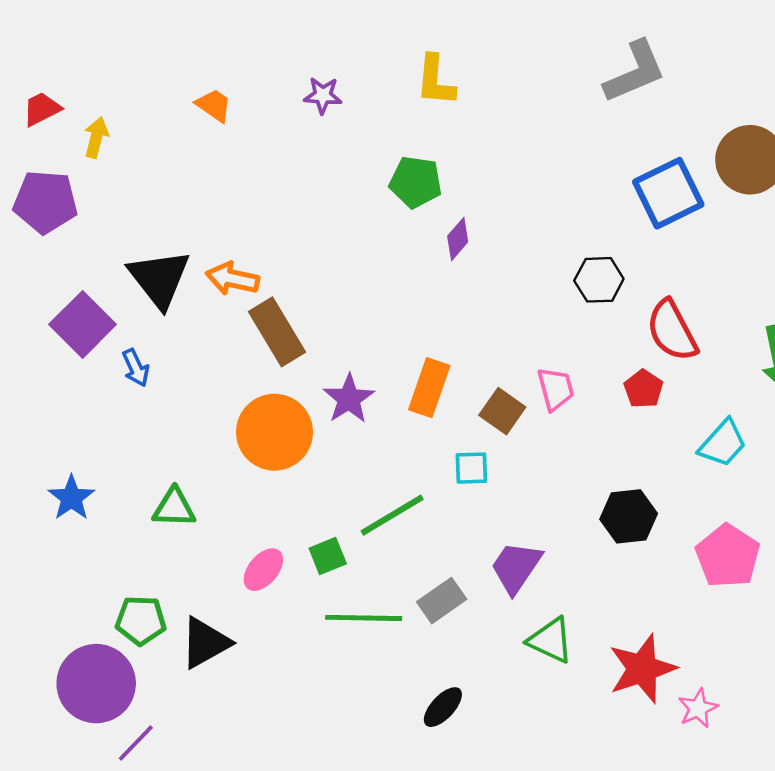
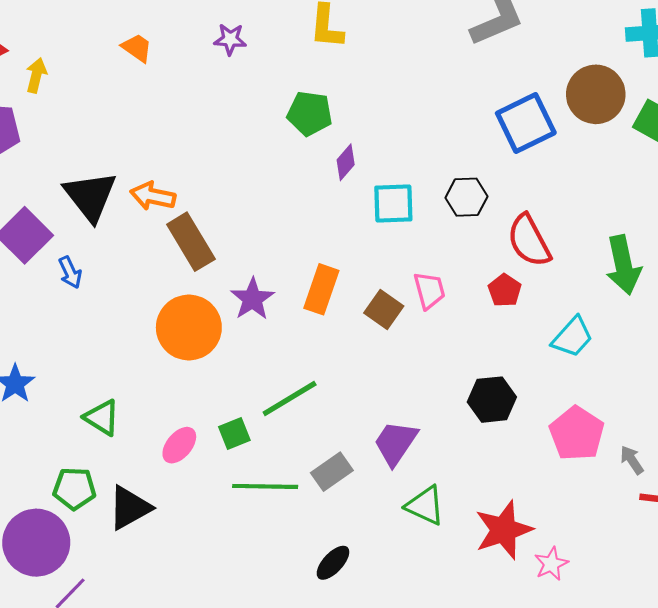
cyan square: (471, 468) -> (393, 204), moved, size x1.4
green triangle: (174, 508) -> (102, 418), moved, turned 30

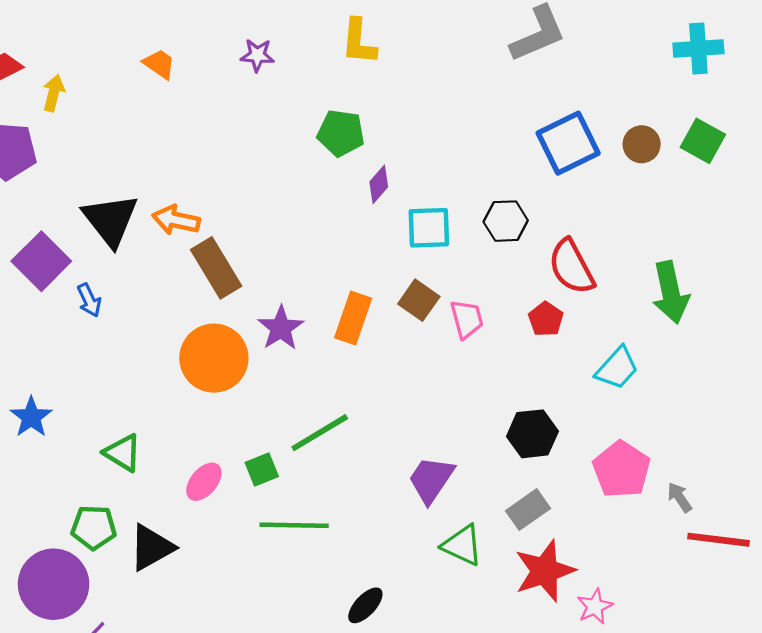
brown circle: (596, 94) -> (642, 144), moved, size x0.6
brown square: (384, 309) -> (419, 300), moved
gray rectangle: (332, 472) -> (528, 510), moved

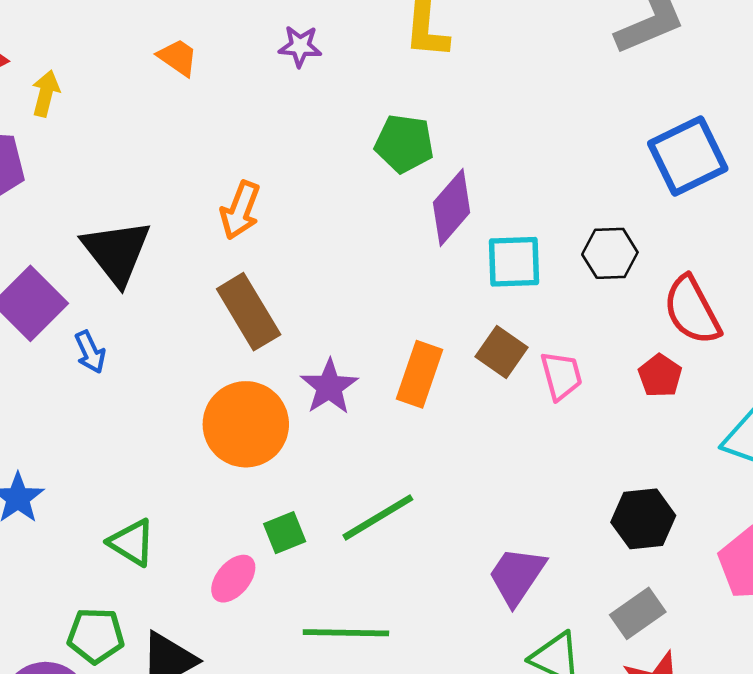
purple diamond: (379, 184) -> (452, 207), size x1.6
orange arrow: (176, 220) -> (240, 210), moved, turned -81
green square: (262, 469) -> (285, 533), moved

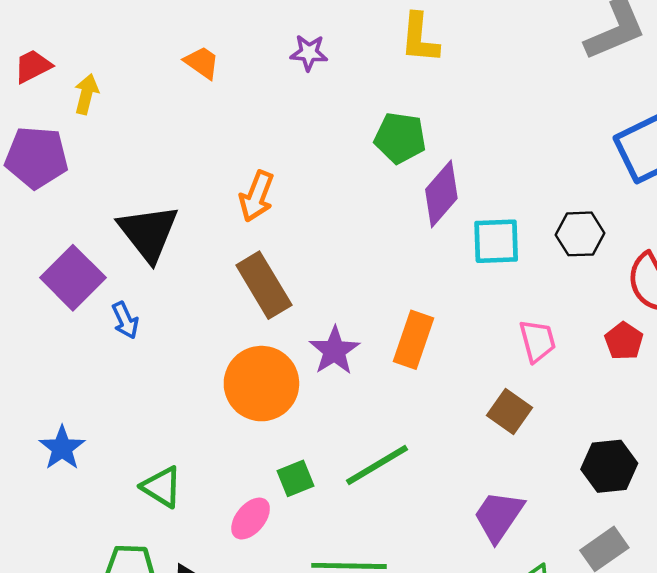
brown square: (502, 352) -> (510, 411), moved

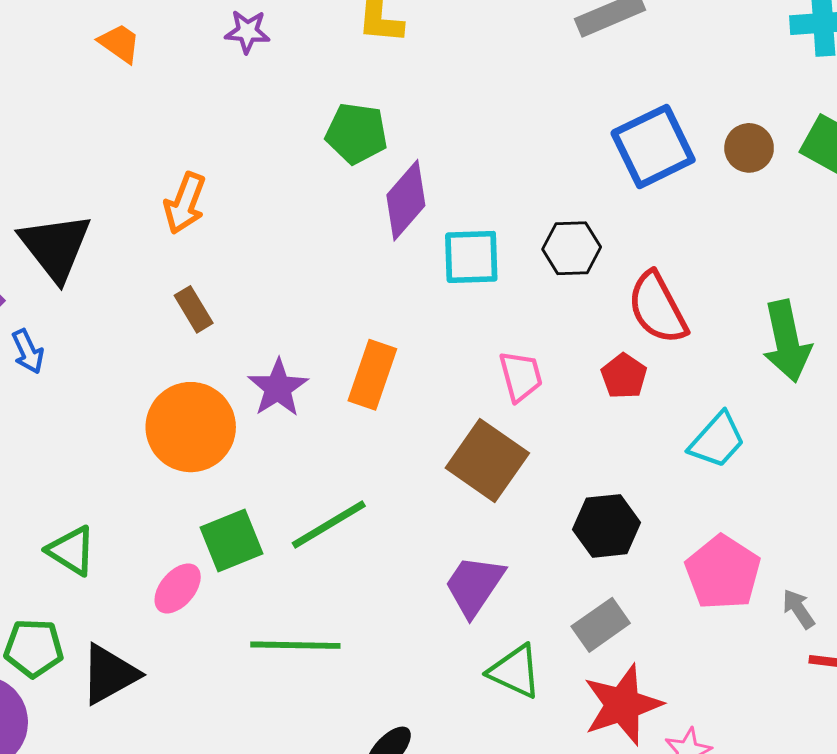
brown rectangle: (264, 285) -> (194, 309), size x0.6
brown square: (510, 411) -> (487, 461), size x1.5
green square: (296, 478) -> (231, 540), size x1.4

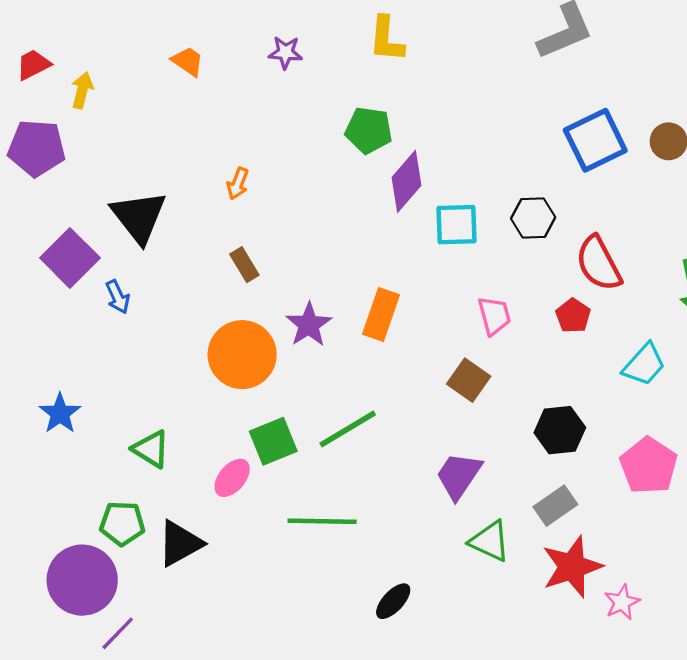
orange arrow: (185, 203) -> (238, 184), size x0.7
brown square: (487, 461) -> (469, 380), size x0.7

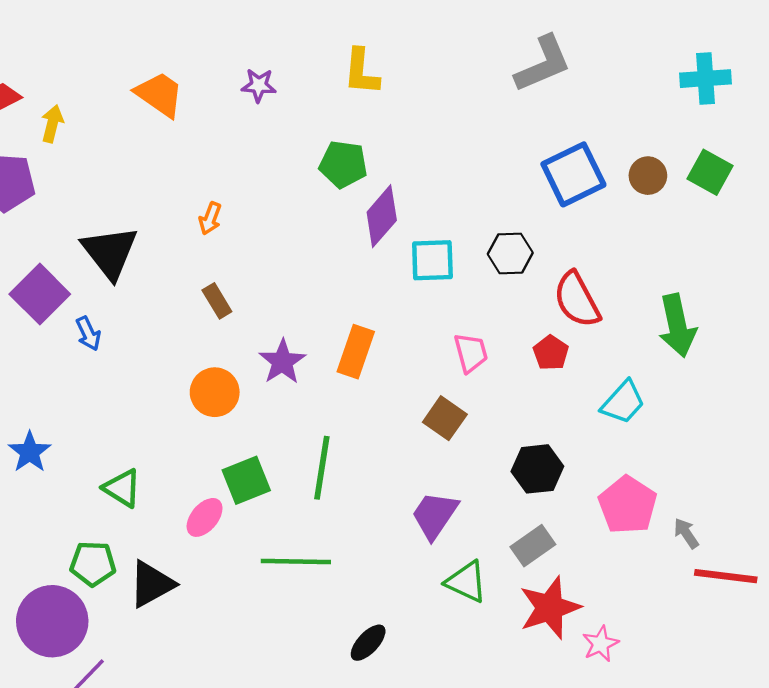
orange trapezoid: (188, 61) -> (159, 94), size x1.5
orange circle: (242, 355) -> (215, 392), size x0.7
green line: (348, 429) -> (322, 468), turned -50

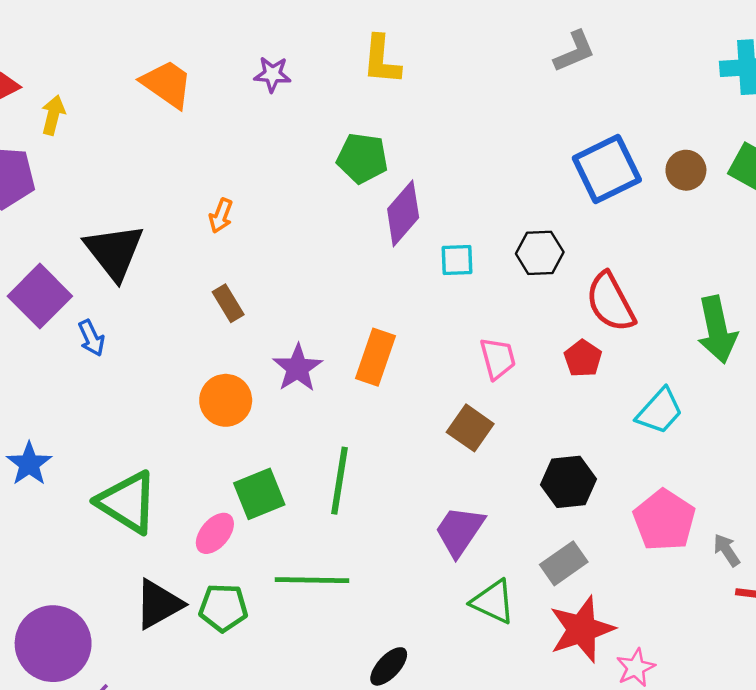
gray L-shape: (543, 64) -> (574, 52), size x0.7
cyan square: (432, 260) -> (457, 260), size x0.7
green triangle: (122, 488) -> (127, 502), size x1.5
green pentagon: (93, 564) -> (223, 608), moved

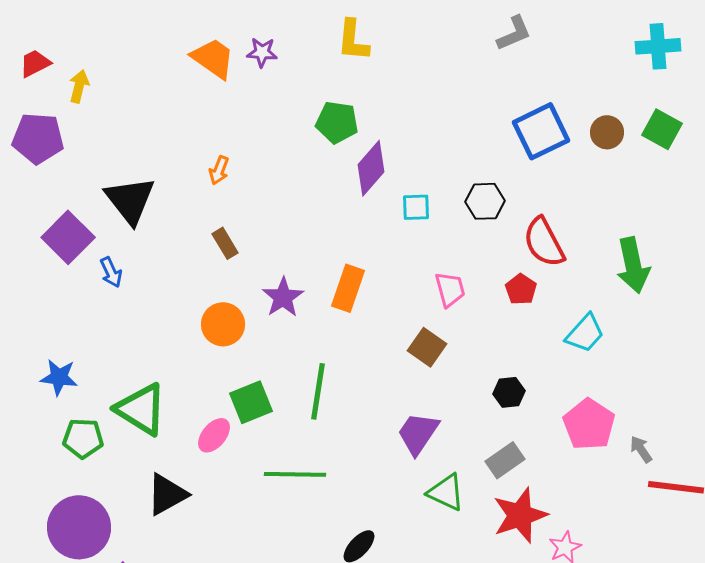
orange trapezoid: (167, 84) -> (213, 58), moved
blue star: (29, 464) -> (59, 377), turned -30
black hexagon: (568, 482) -> (509, 392), size x0.7
green pentagon: (223, 608) -> (83, 438), moved

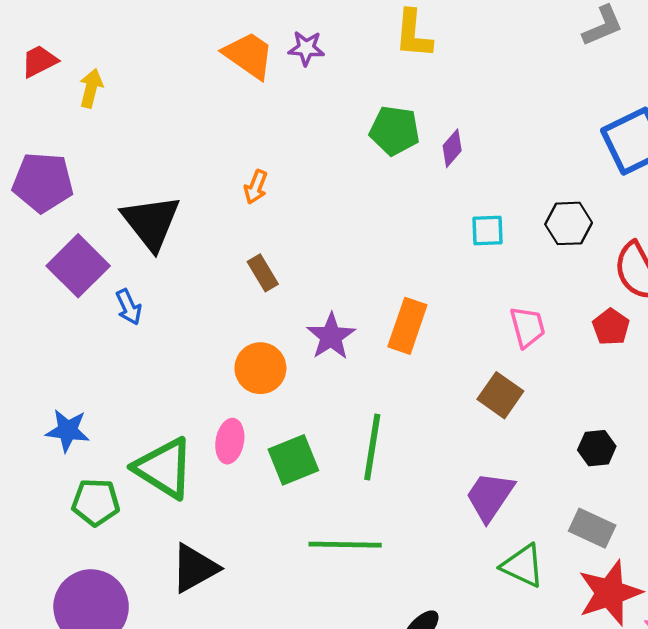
purple pentagon: (38, 138) -> (43, 182), moved
purple diamond: (371, 168) -> (452, 148), moved, size x0.6
pink ellipse: (214, 435) -> (230, 441), moved, turned -30
gray rectangle: (505, 460) -> (592, 528), turned 60

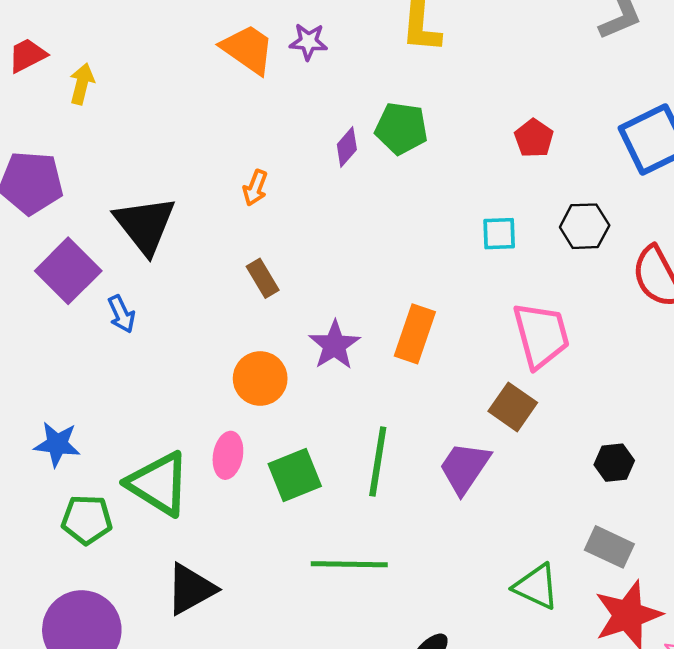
purple diamond: (452, 148) -> (347, 147), moved
pink trapezoid: (527, 327) -> (541, 335), size x1.5
red pentagon: (611, 327) -> (534, 138), moved
purple trapezoid: (490, 496) -> (464, 468), moved

